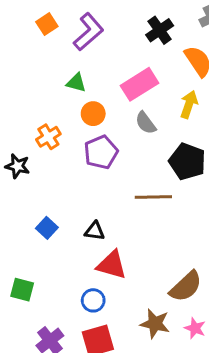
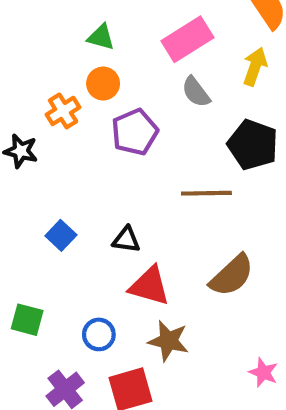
orange circle: (93, 114) -> (103, 84), moved
brown semicircle: (186, 287) -> (232, 275), moved
blue circle: (93, 300) -> (99, 334), moved
brown star: (155, 324) -> (168, 341), moved

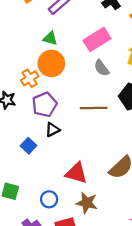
orange circle: (103, 84) -> (51, 63), size x1.5
purple pentagon: (135, 132) -> (45, 105), moved
brown line: (206, 193) -> (94, 108), moved
black triangle: (126, 240) -> (52, 130), moved, turned -35

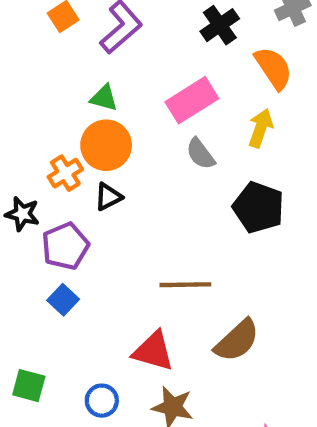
purple pentagon: (45, 105) -> (65, 246), moved
brown line: (94, 108) -> (185, 285), moved
black triangle: (52, 130) -> (108, 197), moved

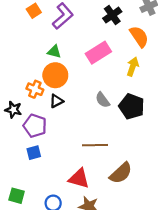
gray semicircle: (200, 154) -> (103, 100), moved
orange cross: (65, 173) -> (35, 89), turned -35
purple pentagon: (65, 246) -> (35, 126), turned -30
blue square: (63, 300) -> (34, 153), turned 32

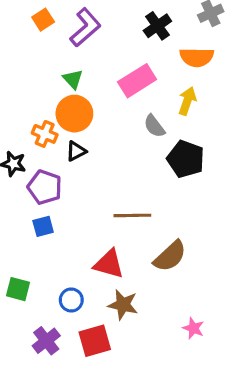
orange semicircle: (139, 37) -> (197, 57), turned 125
green triangle: (54, 52) -> (73, 79), turned 32
gray semicircle: (103, 100) -> (154, 126), moved

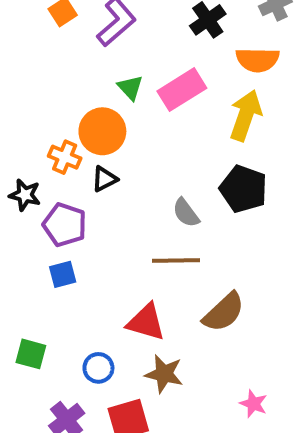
green triangle: (73, 79) -> (130, 88), moved
yellow arrow: (187, 101) -> (246, 115), size x1.4
gray semicircle: (154, 126) -> (186, 213), moved

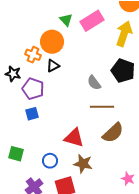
brown line: (176, 261) -> (102, 107), moved

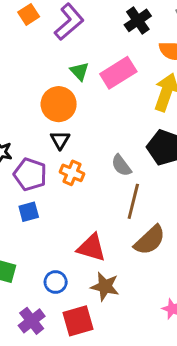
orange cross: (33, 55) -> (72, 173), moved
black triangle: (53, 66) -> (60, 140), turned -32
brown line: (102, 107) -> (133, 201), turned -75

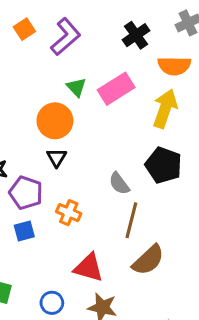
orange cross: (72, 173) -> (69, 213), moved

